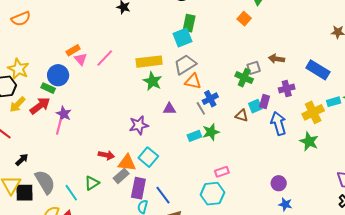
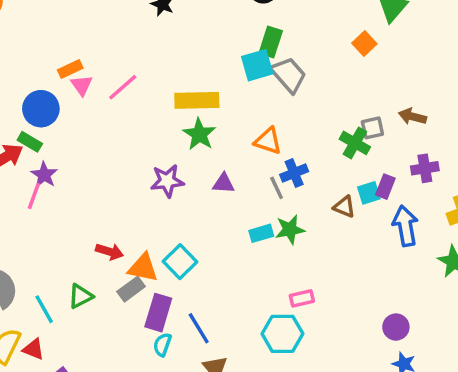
gray trapezoid: (185, 64) -> (288, 75), moved, turned 75
green rectangle: (48, 88) -> (30, 142), moved
purple star: (139, 125) -> (167, 181), moved

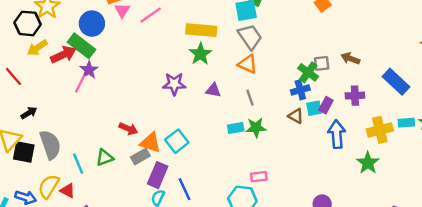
gray trapezoid: (288, 75) -> (250, 37), moved
green rectangle: (30, 142) -> (82, 46), size x1.6
blue cross: (294, 173) -> (300, 90), moved

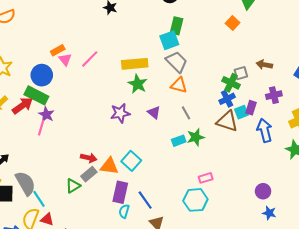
purple triangle: (213, 90) -> (154, 112), turned 40
brown triangle: (296, 116) -> (227, 121), size x1.6
gray rectangle: (140, 156) -> (89, 174), moved
cyan line: (78, 164) -> (39, 199), moved

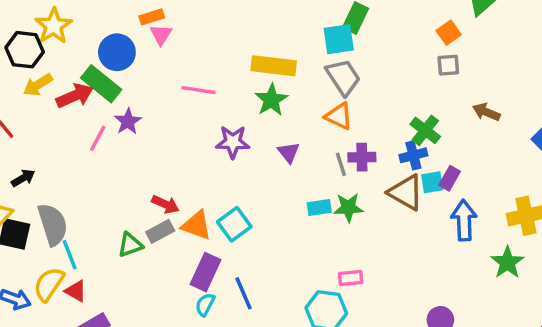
pink line: (90, 59) -> (198, 90), moved, turned 42
gray square: (241, 73) -> (448, 65), moved
purple cross: (274, 95) -> (362, 157), moved
purple star: (46, 115) -> (128, 121), moved

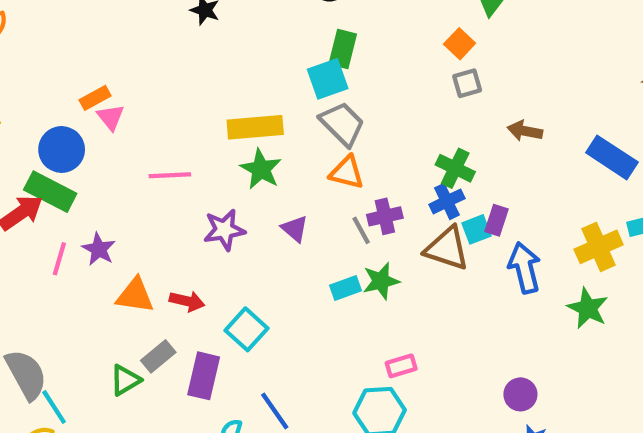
purple star: (128, 121) -> (99, 249), moved
red arrow: (165, 204) -> (187, 301), moved
orange triangle: (197, 225) -> (135, 295), moved
purple rectangle: (205, 272) -> (204, 376), moved

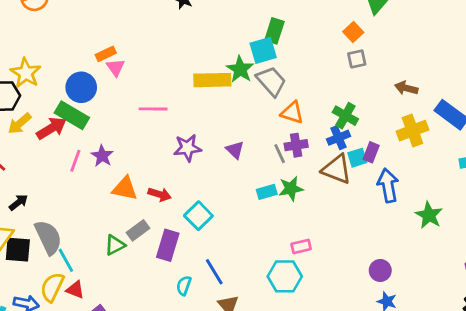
brown arrow: (525, 131) -> (406, 88), moved
green star: (261, 169) -> (240, 69), moved
orange triangle: (347, 172) -> (292, 113), moved
yellow cross: (599, 247) -> (412, 131), moved

